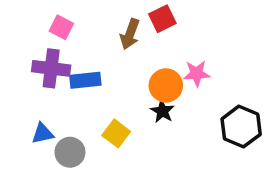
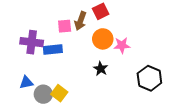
pink square: (61, 27) -> (65, 26), moved, turned -32
orange circle: (166, 85) -> (103, 39), moved
yellow square: (116, 133) -> (59, 93), moved

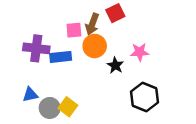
orange circle: (103, 39) -> (95, 46), moved
black star: (101, 69) -> (115, 65), moved
black hexagon: (149, 78) -> (144, 97), moved

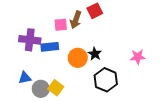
orange circle: (95, 46) -> (78, 58), moved
pink star: (140, 52) -> (138, 57), moved
black hexagon: (144, 97) -> (106, 80), moved

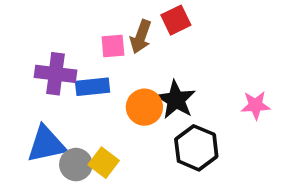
black star: (95, 54) -> (176, 100), size x1.5
blue triangle: (25, 78) -> (46, 144), size x1.6

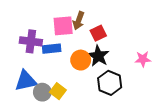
red square: (176, 20) -> (98, 33), moved
pink square: (113, 46) -> (63, 26), size x1.5

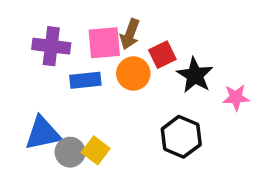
purple cross: (31, 41) -> (51, 46), moved
black star: (98, 56) -> (195, 75), moved
orange circle: (81, 60) -> (133, 74), moved

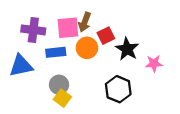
blue triangle: (43, 133) -> (21, 66), moved
gray circle: (70, 152) -> (59, 85), moved

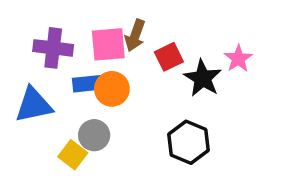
orange circle: (87, 48) -> (112, 89), moved
pink star: (154, 63) -> (238, 59), moved, turned -30
yellow square: (62, 98) -> (73, 155), moved

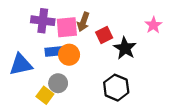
purple cross: (53, 48) -> (43, 21), moved
pink star: (238, 59) -> (153, 25), moved

